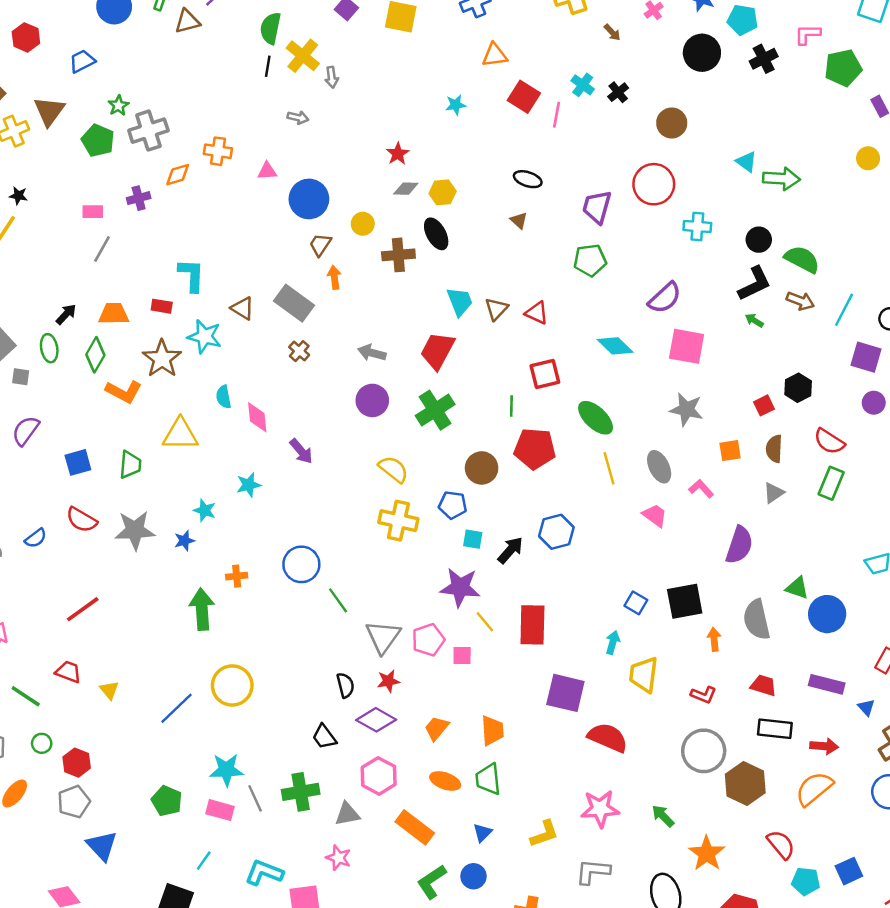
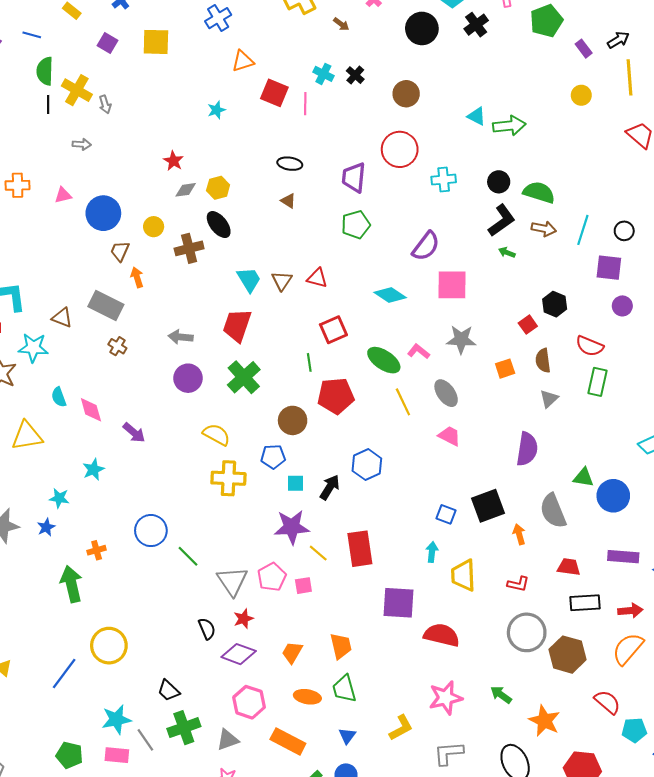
pink L-shape: (701, 489) -> (419, 351), moved
black trapezoid: (324, 737) -> (169, 691), moved

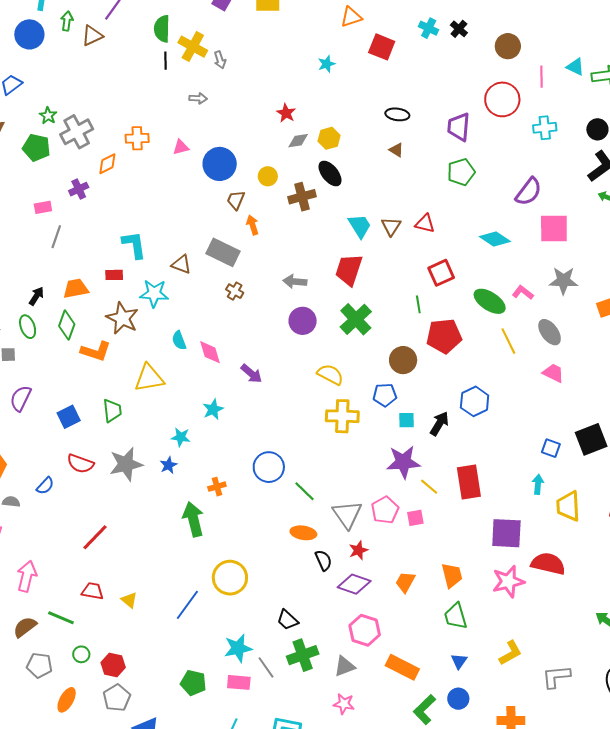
pink line: (305, 104) -> (541, 77), moved
orange ellipse: (307, 697) -> (303, 533), moved
pink star: (446, 698) -> (508, 581), moved

